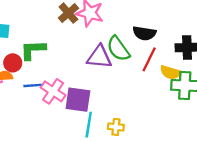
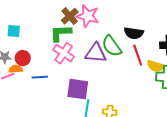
green L-shape: (33, 50) -> (61, 33), moved
red line: (149, 59) -> (138, 55), turned -45
pink cross: (53, 91) -> (64, 53), moved

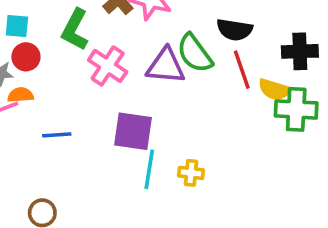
green L-shape: (61, 33) -> (75, 30), moved, turned -60
red circle: (23, 58) -> (26, 57), moved
blue line: (40, 77) -> (57, 135), moved

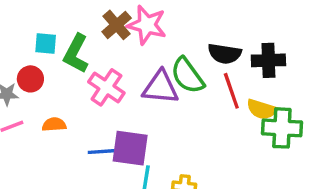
cyan square: (17, 26) -> (46, 44), moved
black cross: (300, 51) -> (268, 60), moved
orange semicircle: (21, 95) -> (54, 125), moved
blue line: (57, 135) -> (101, 152), moved

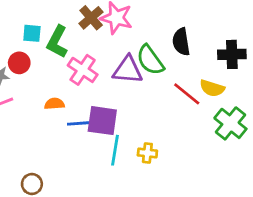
black semicircle: (225, 54) -> (181, 42), turned 72
black cross: (268, 60) -> (232, 54), moved
red line: (231, 91) -> (187, 94), moved, turned -32
orange semicircle: (54, 125) -> (54, 104), moved
green cross: (282, 128) -> (230, 123), moved, turned 36

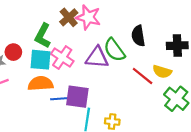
cyan square: (32, 33) -> (41, 60), moved, size x1.5
orange semicircle: (54, 104) -> (41, 84), size x1.6

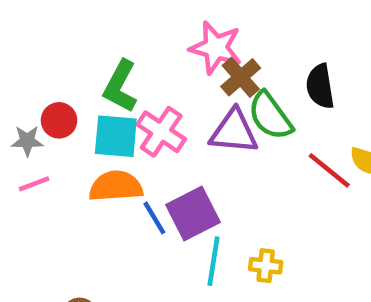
brown cross: (69, 17) -> (241, 77), moved
purple square: (77, 97) -> (193, 213), turned -35
blue line: (59, 99) -> (154, 218), turned 63

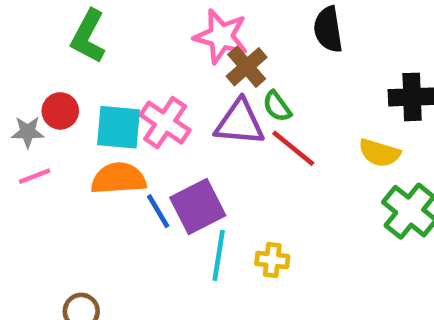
green L-shape: (120, 86) -> (88, 36), moved
black semicircle: (320, 86) -> (328, 29), moved
green semicircle: (270, 116) -> (277, 106), size x0.6
red line: (329, 170) -> (293, 148), moved

